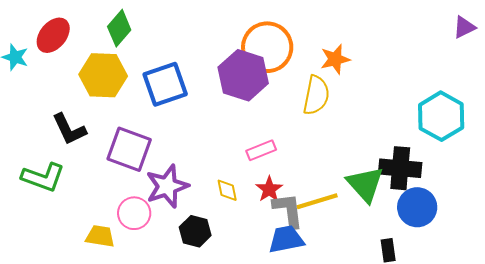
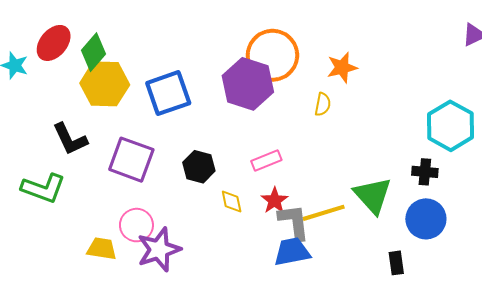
green diamond: (119, 28) -> (93, 52), moved
yellow semicircle: (316, 95) -> (323, 104), size x0.6
black cross: (400, 168) -> (425, 172), moved, size x0.6
purple star: (167, 186) -> (159, 250), moved
black hexagon: (195, 231) -> (199, 167), moved

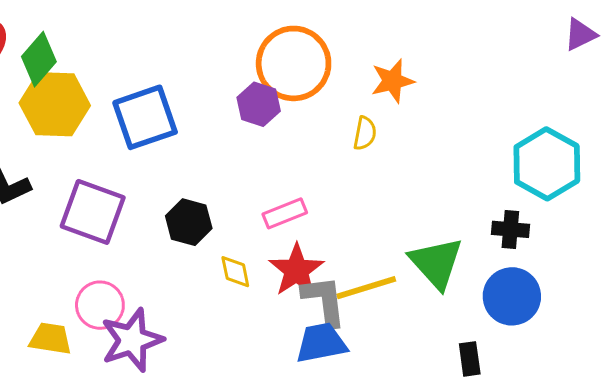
purple hexagon: (248, 84) -> (259, 104), size x0.6
red star: (275, 201) -> (296, 270), size x1.4

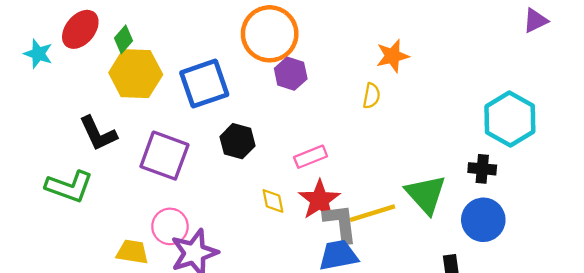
green diamond: (39, 59) -> (123, 39), size x0.7
orange circle: (294, 63) -> (270, 34), moved
black hexagon: (189, 222) -> (238, 141), moved

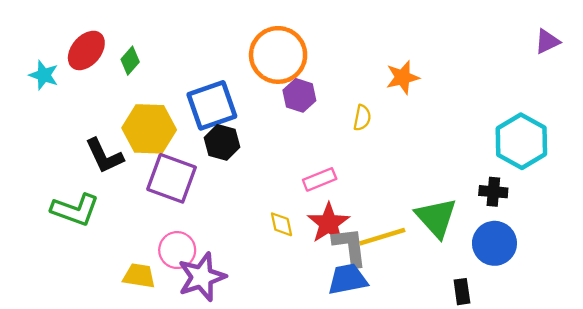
yellow hexagon: (136, 74) -> (149, 129), moved
yellow semicircle: (371, 96) -> (362, 118), moved
black hexagon: (238, 141) -> (222, 142), moved

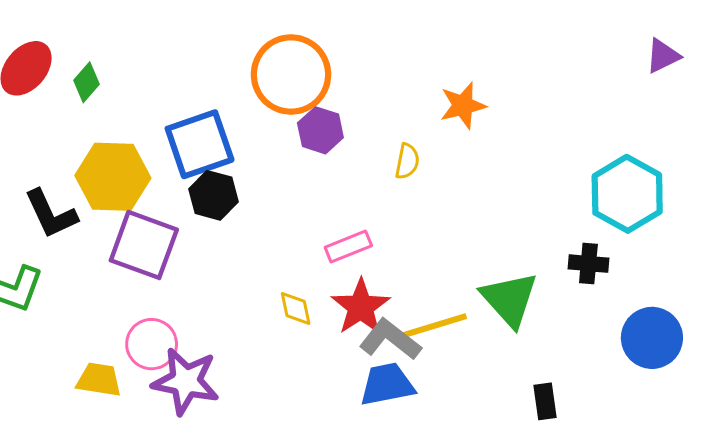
blue circle: (494, 243) -> (652, 338), moved
gray L-shape: (350, 247) -> (390, 339), turned -45
purple star: (202, 277) -> (186, 381), turned 30

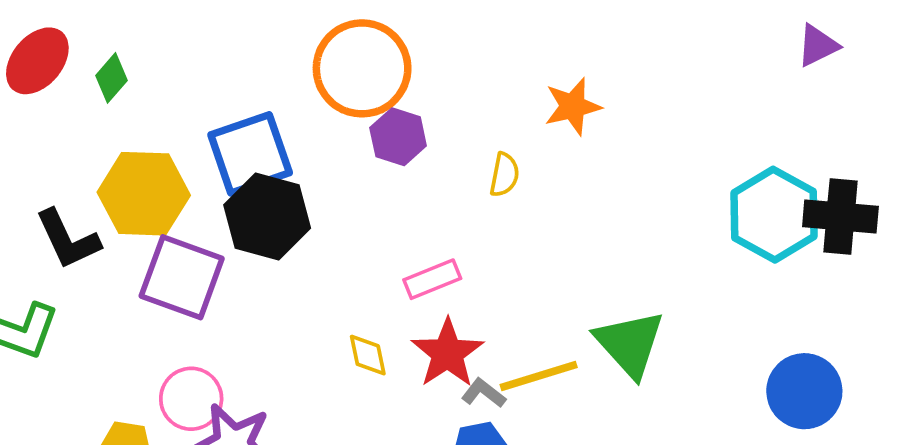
black hexagon: (214, 195) -> (267, 217), size x1.4
black cross: (588, 264) -> (840, 217), moved, size x1.5
gray L-shape: (390, 339) -> (484, 393), size x0.6

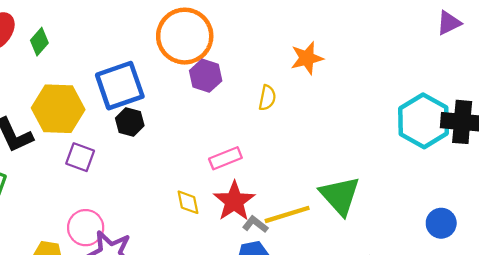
black hexagon: (267, 217) -> (130, 122), size x0.6
purple square: (182, 277) -> (80, 157), size x0.6
blue circle: (804, 391) -> (441, 223), size x0.7

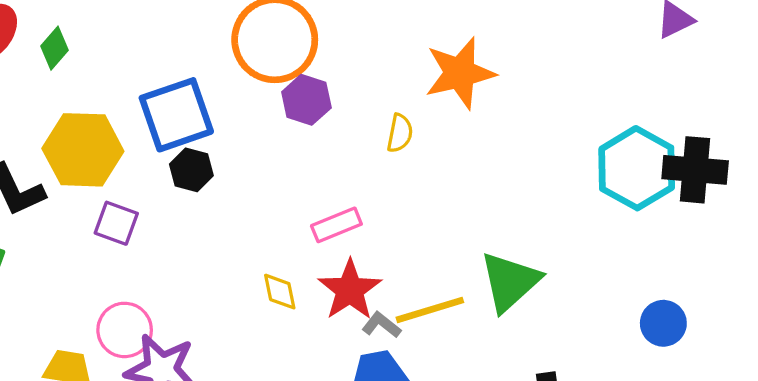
orange star: (307, 58) -> (460, 73), size x1.4
green triangle: (340, 196) -> (510, 282), turned 30

